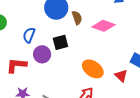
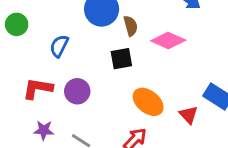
black square: (60, 42) -> (121, 59), moved
purple circle: (42, 54) -> (77, 91), moved

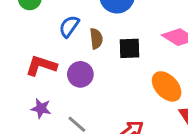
brown semicircle: (131, 26) -> (96, 39), moved
orange ellipse: (148, 102) -> (167, 86), moved

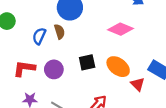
brown semicircle: (96, 39) -> (59, 32), moved
black square: (129, 48) -> (87, 62), moved

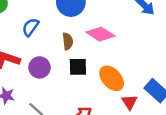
pink diamond: (120, 29) -> (100, 34), moved
brown semicircle: (59, 32) -> (68, 41), moved

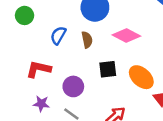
brown semicircle: (68, 41) -> (87, 40), moved
purple circle: (40, 67) -> (73, 86), moved

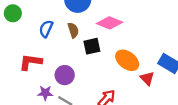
black square: (108, 69) -> (92, 46), moved
purple star: (41, 104) -> (45, 93), moved

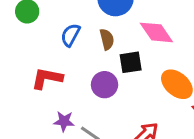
pink diamond: (110, 23) -> (156, 32), turned 30
purple circle: (65, 75) -> (105, 85), moved

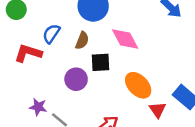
brown semicircle: (107, 39) -> (82, 41), turned 30
red L-shape: (47, 78) -> (28, 53), moved

